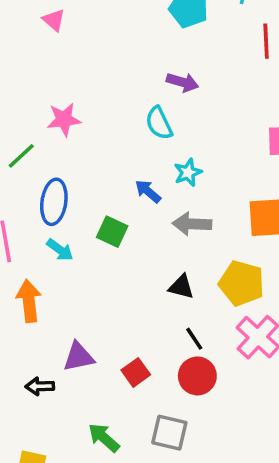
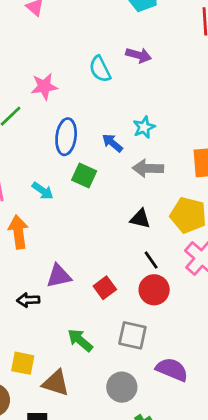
cyan semicircle: (159, 123) -> (100, 69), moved
blue ellipse: (54, 202) -> (66, 137), moved

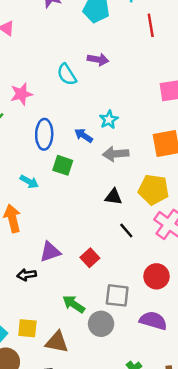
red circle: (154, 290) -> (156, 276), moved
gray circle: (122, 387) -> (101, 324), moved

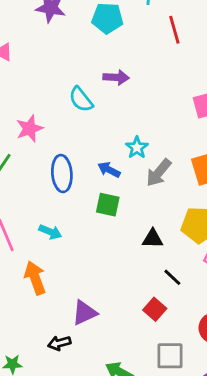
gray arrow: (116, 154) -> (159, 173), moved, turned -40
green square: (63, 165) -> (108, 205), moved
red square: (90, 258) -> (155, 309), moved

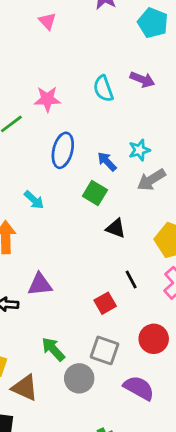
black triangle: (153, 239) -> (116, 228), moved

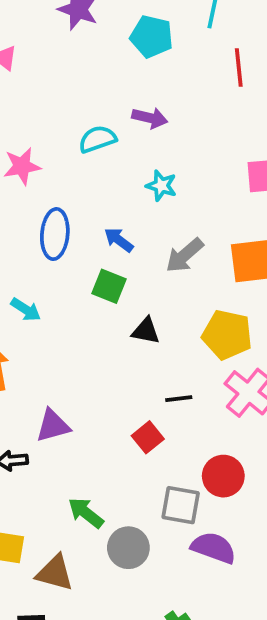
cyan semicircle: (103, 89) -> (97, 139), turned 100
cyan star: (139, 150) -> (161, 186), moved, turned -30
black line: (131, 280) -> (179, 399), turned -60
gray square: (105, 350) -> (181, 505), moved

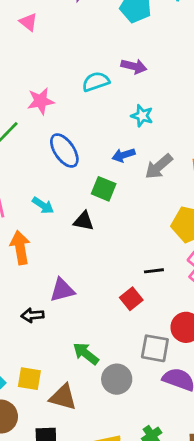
blue ellipse: (55, 234) -> (64, 151), turned -40
blue arrow: (119, 240) -> (124, 155), moved, turned -55
black triangle: (146, 331) -> (84, 221), moved

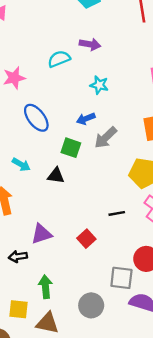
gray arrow: (159, 167) -> (106, 138), moved
red square: (131, 299) -> (86, 239), moved
green arrow: (86, 354) -> (45, 287), moved, turned 50

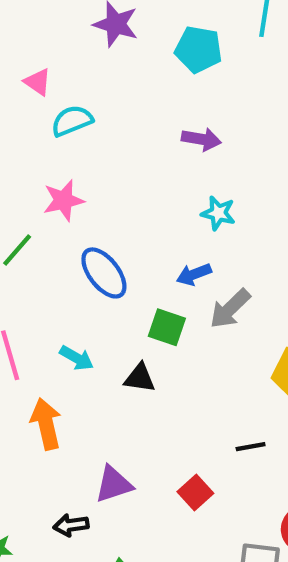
cyan semicircle: (59, 59) -> (72, 121), moved

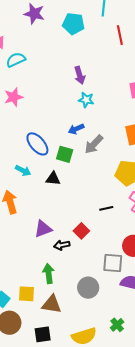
purple arrow: (201, 139) -> (80, 75), moved, turned 66
blue ellipse: (104, 273) -> (37, 144), moved
black arrow: (71, 525) -> (62, 245), moved

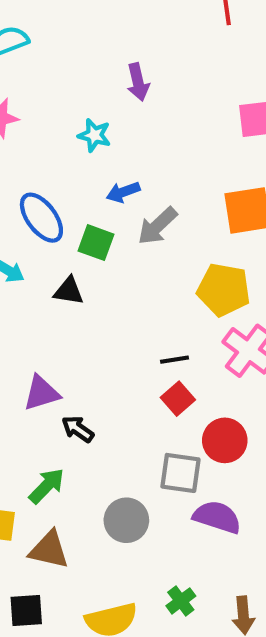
cyan star: (86, 100) -> (94, 135), moved
red square: (81, 231) -> (178, 399), moved
black arrow: (62, 245) -> (78, 429), turned 42
green arrow: (49, 273) -> (47, 486), turned 48

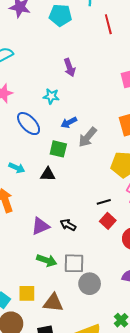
blue ellipse: (41, 218) -> (29, 124), moved
black arrow: (78, 429) -> (68, 225), moved
gray square: (180, 473) -> (74, 263), moved
green arrow: (47, 486) -> (47, 260), moved, turned 72

